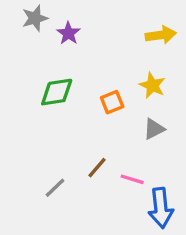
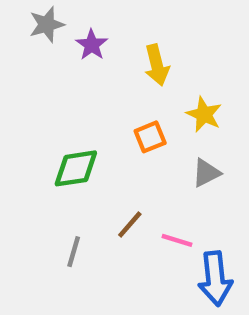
yellow arrow: (161, 35) -> (157, 65), moved, turned 84
green diamond: (57, 92) -> (76, 168), moved
gray line: (55, 188) -> (74, 252), turned -30

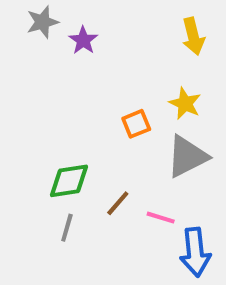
yellow arrow: (157, 65) -> (193, 36), moved
green diamond: (76, 168) -> (69, 181), moved
gray triangle: (206, 173) -> (187, 156), size x1.6

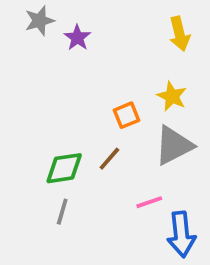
brown line: (118, 203) -> (109, 159), moved
pink line: (161, 218) -> (149, 202), turned -36

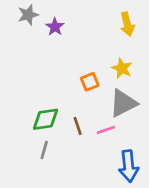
brown line: (109, 159) -> (78, 126), moved, turned -60
pink line: (149, 202) -> (106, 130), moved

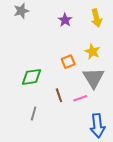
purple star: (55, 27) -> (65, 20), moved
gray triangle: (123, 103) -> (93, 78), turned -35
green diamond: (46, 119) -> (31, 77), moved

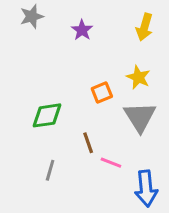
yellow arrow: (96, 18) -> (144, 27), turned 30
purple star: (65, 20) -> (82, 30), moved
pink line: (80, 98) -> (111, 163), moved, turned 40

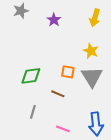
orange square: (102, 93) -> (68, 72), moved, turned 32
brown line: (88, 143) -> (58, 94), turned -48
pink line: (111, 163) -> (63, 129), moved

